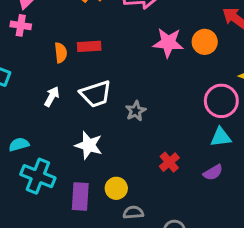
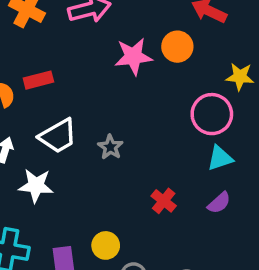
white star: (89, 145) -> (36, 185), moved

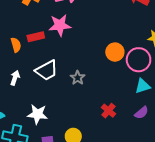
orange circle: (177, 47) -> (115, 52), moved
pink star: (133, 56) -> (60, 25), moved
white star: (36, 185) -> (37, 114), moved

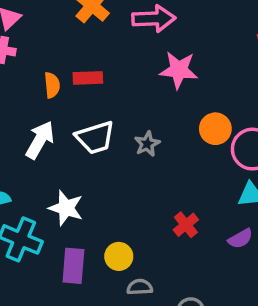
pink star: (60, 25) -> (179, 70), moved
white arrow: (15, 78) -> (40, 140), size x1.5
gray star: (78, 78) -> (147, 144), moved

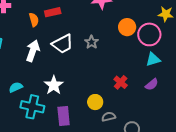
white star: (66, 208) -> (54, 85), turned 30
yellow circle: (119, 256) -> (95, 102), moved
gray semicircle: (140, 287) -> (109, 117), moved

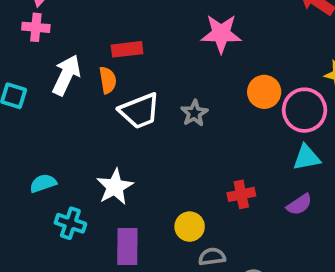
orange semicircle: (34, 20) -> (108, 80), moved
white arrow: (33, 51) -> (66, 75), moved
red cross: (121, 82) -> (241, 194), turned 32
cyan cross: (32, 107) -> (70, 223), size x0.7

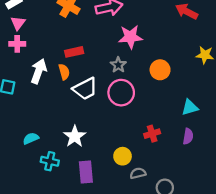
pink circle: (304, 110) -> (121, 93), moved
gray star: (194, 113) -> (118, 65), moved
purple semicircle: (299, 204) -> (188, 136), turned -42

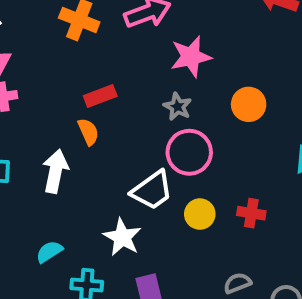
white arrow: (39, 71) -> (55, 171), moved
white trapezoid: (85, 89) -> (152, 190), moved
red cross: (152, 134) -> (251, 213), turned 35
yellow circle: (123, 156) -> (200, 214), moved

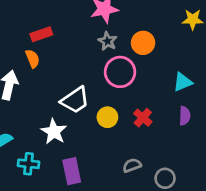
gray star: (177, 107) -> (107, 41), moved
pink circle: (189, 152) -> (120, 72), moved
red cross: (251, 213) -> (143, 118), turned 30

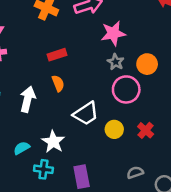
orange semicircle: (33, 59) -> (58, 83), moved
white star: (54, 132) -> (53, 142), moved

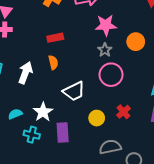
orange circle: (147, 64) -> (136, 42), moved
yellow circle: (114, 129) -> (97, 118), moved
gray semicircle: (135, 172) -> (110, 147), size x1.5
purple rectangle: (82, 177) -> (63, 133), moved

